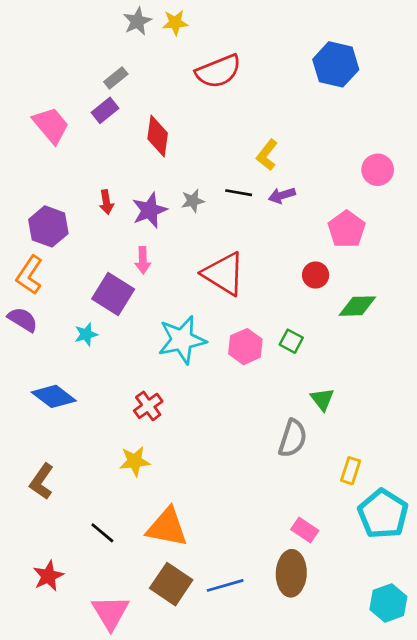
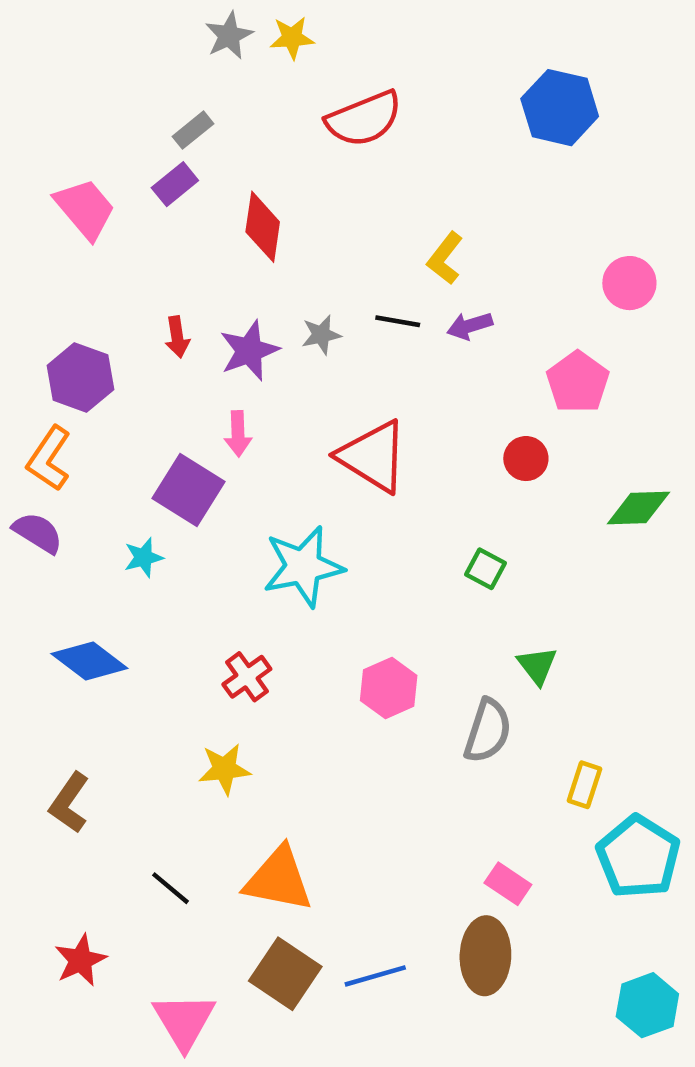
green diamond: (357, 306) -> (638, 508), moved
pink hexagon: (245, 347) -> (389, 688), moved

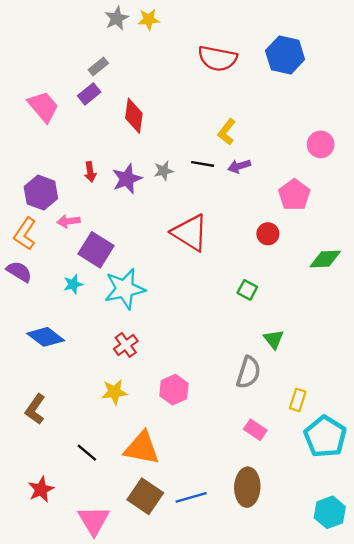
red semicircle: (364, 119) -> (217, 58), moved, turned 33
pink arrow: (238, 434) -> (68, 221), moved, turned 85
cyan star: (303, 567) -> (125, 289), moved
pink hexagon: (389, 688) -> (174, 390), moved
pink rectangle: (508, 884) -> (255, 430), moved

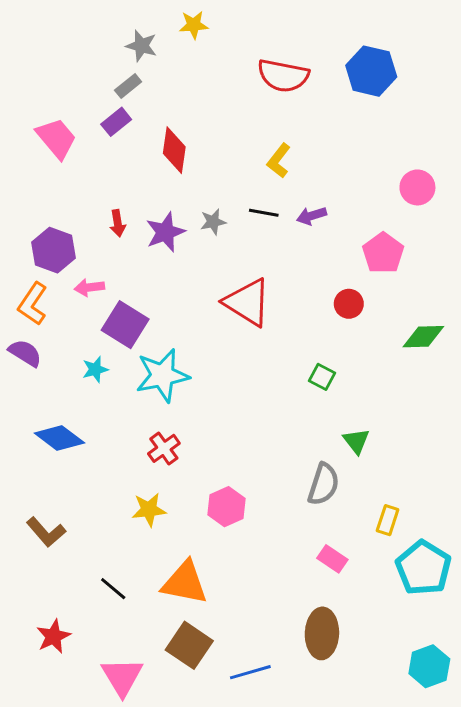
gray star: (117, 18) -> (141, 46), moved, turned -30
yellow L-shape: (227, 132) -> (279, 161), moved
brown L-shape: (35, 409) -> (46, 532), turned -76
blue line: (191, 497) -> (250, 672), moved

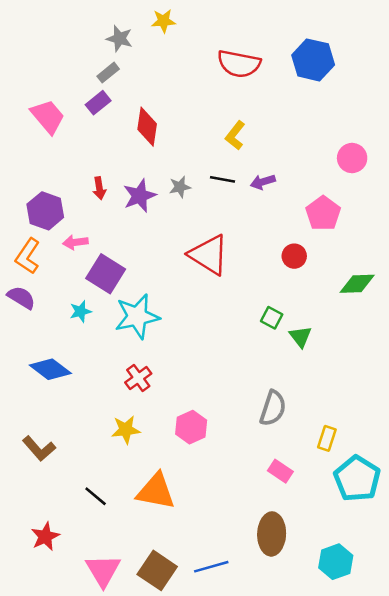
green triangle: (356, 441) -> (301, 337), moved
brown square: (189, 645) -> (157, 570), moved
cyan hexagon: (429, 666) -> (336, 562), moved

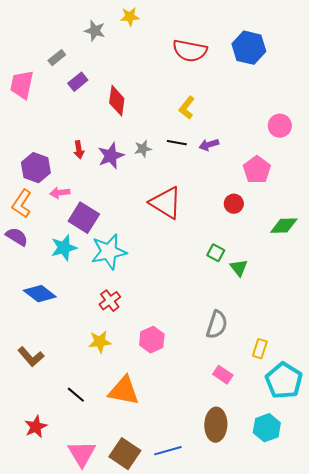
gray rectangle: (108, 73) -> (57, 58), moved
pink trapezoid: (48, 117) -> (22, 85), moved, turned -128
cyan star: (80, 311) -> (64, 248), size x1.5
cyan hexagon: (336, 562) -> (267, 428), moved

